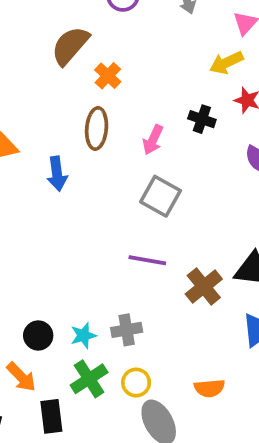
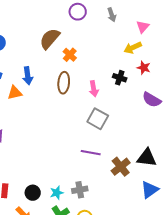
pink arrow: (153, 140) -> (94, 89), turned -35
blue arrow: (57, 174) -> (28, 76), moved

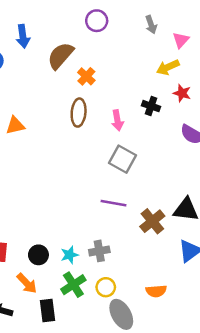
gray arrow: (112, 15) -> (151, 25), moved
blue arrow: (28, 76) -> (23, 36), moved

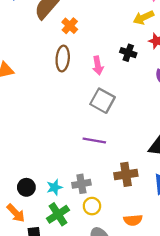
brown cross: (152, 221) -> (126, 174), moved, turned 30
yellow circle: (106, 287) -> (92, 206), moved

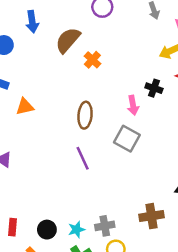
brown ellipse: (63, 58) -> (85, 115), moved
pink arrow: (98, 66) -> (133, 105), moved
purple line: (94, 140) -> (83, 158), moved, turned 55

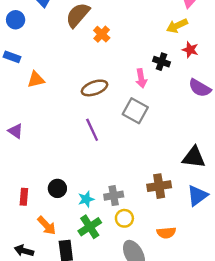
brown ellipse: (85, 115) -> (94, 88), turned 65
black circle: (47, 230) -> (57, 188), moved

